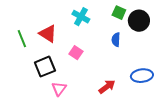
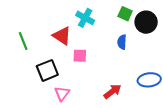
red triangle: (48, 34) -> (62, 36), moved
pink square: (76, 53) -> (80, 56), turned -32

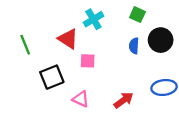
cyan cross: (85, 18) -> (93, 19), turned 30
black circle: (146, 22) -> (161, 40), moved
pink triangle: (62, 94) -> (81, 99), moved, turned -42

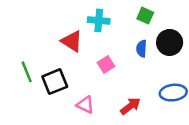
cyan cross: (93, 19) -> (99, 20), turned 36
green line: (25, 45) -> (27, 72), moved
pink square: (88, 61) -> (106, 64), moved, turned -35

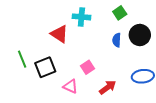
green square: (145, 16) -> (120, 13), turned 32
pink square: (106, 64) -> (87, 67), moved

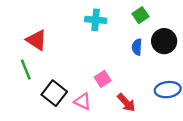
red triangle: (59, 34) -> (36, 40), moved
black square: (45, 67) -> (54, 93), moved, turned -30
red arrow: (108, 87) -> (126, 103), turned 84

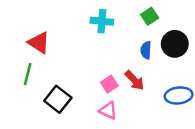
green line: (26, 69) -> (28, 74), turned 36
pink triangle: (83, 101) -> (108, 111), moved
red arrow: (126, 103) -> (135, 80), moved

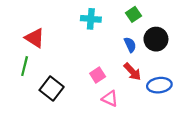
blue semicircle: (146, 50) -> (130, 45), turned 152
red arrow: (135, 80) -> (132, 72), moved
pink triangle: (108, 111) -> (110, 99), moved

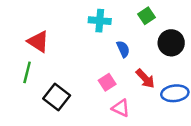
blue semicircle: (130, 45) -> (123, 49), moved

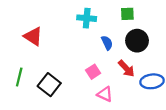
green square: (147, 16) -> (127, 14), turned 32
black circle: (171, 43) -> (137, 41), moved
green line: (27, 72) -> (19, 77), moved

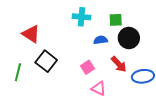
green square: (127, 14) -> (116, 20), moved
blue semicircle: (107, 43) -> (101, 40), turned -72
black square: (49, 85) -> (46, 61), moved

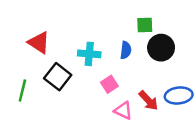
cyan cross: (81, 17) -> (89, 54), moved
blue semicircle: (101, 40) -> (126, 50), turned 104
red arrow: (119, 64) -> (148, 101), moved

